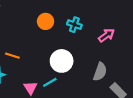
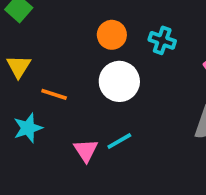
white circle: (62, 61) -> (119, 81), moved

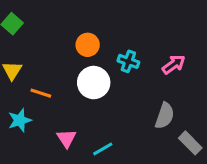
cyan cross: (162, 40) -> (128, 61), moved
cyan line: (119, 141) -> (103, 149), moved

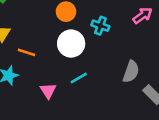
pink arrow: (174, 64) -> (143, 15), moved
cyan line: (103, 149) -> (79, 78), moved

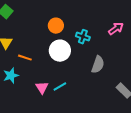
gray semicircle: (131, 72) -> (98, 65), moved
cyan line: (79, 78) -> (60, 87), moved

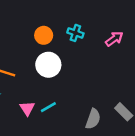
cyan cross: (83, 37) -> (75, 33), moved
gray semicircle: (98, 65) -> (93, 119), moved

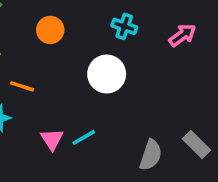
orange circle: (44, 35) -> (50, 30), moved
white circle: (48, 65) -> (107, 74), moved

